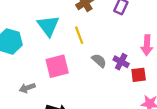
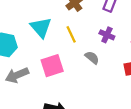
purple cross: (121, 62) -> (107, 35), moved
gray arrow: (27, 88) -> (17, 75), moved, size x1.5

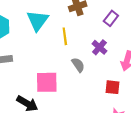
pink square: (52, 66) -> (47, 82), moved

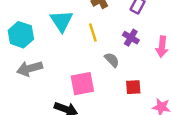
red square: (112, 87) -> (133, 87), moved

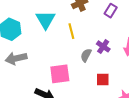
purple cross: (131, 38) -> (103, 46), moved
gray semicircle: (112, 60) -> (86, 55), turned -112

